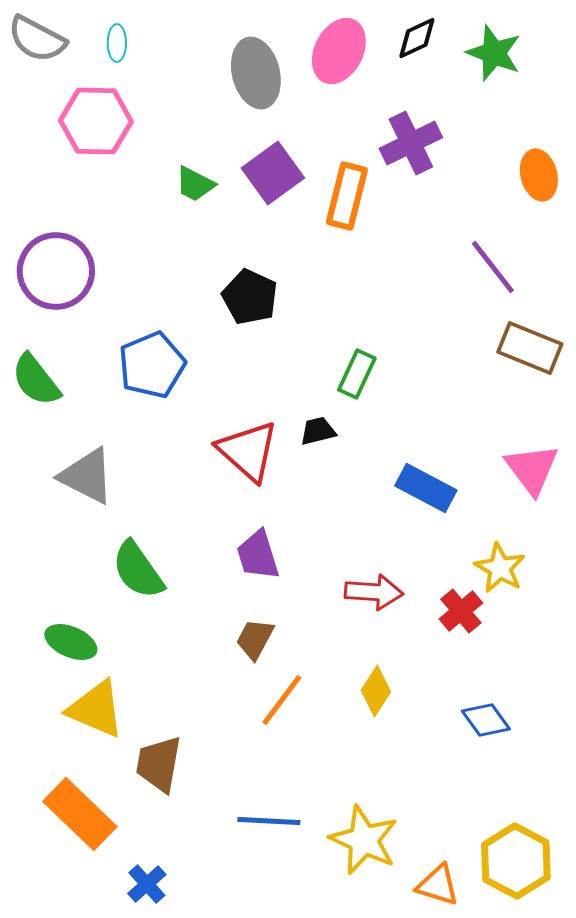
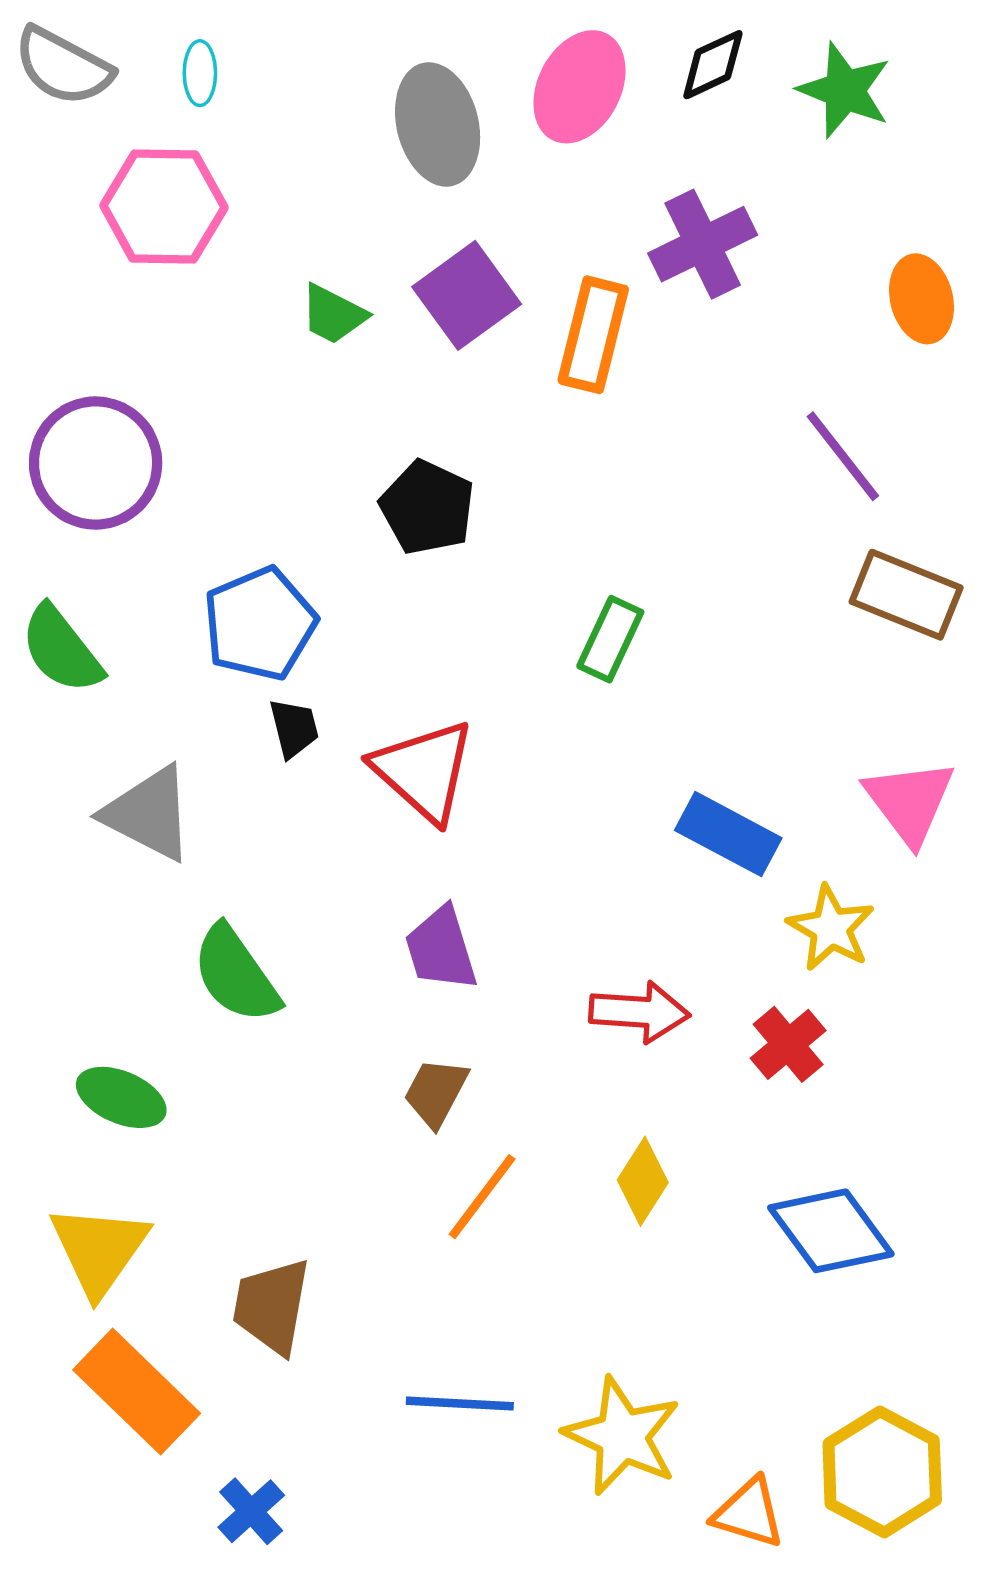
black trapezoid: (318, 431) -> (294, 728), moved, turned 90
yellow star: (500, 568) -> (831, 928), moved
yellow triangle: (96, 709) -> (99, 1250), moved, turned 42
blue diamond: (486, 720) -> (831, 1231), size x1.5

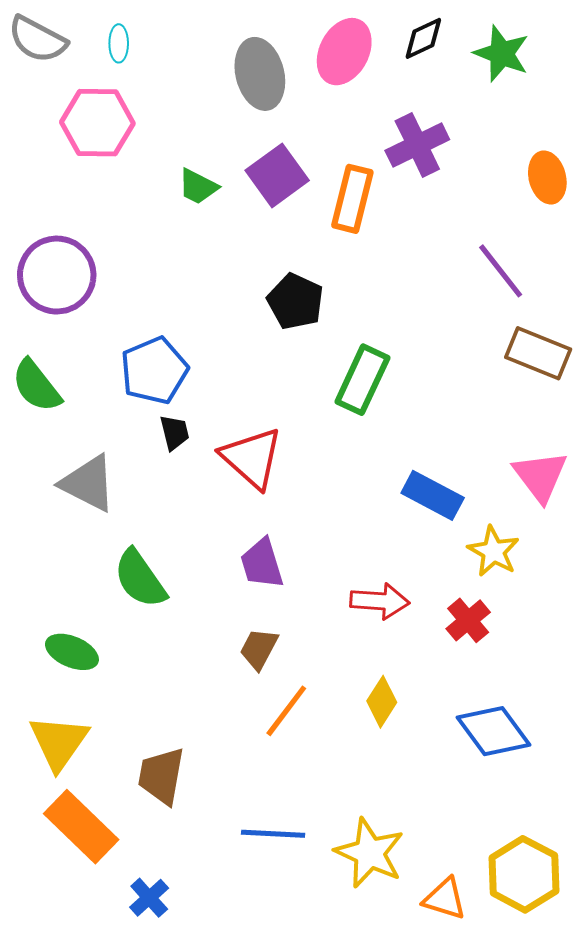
black pentagon: (427, 507) -> (295, 301), moved
green rectangle: (610, 639) -> (362, 380), size x1.4

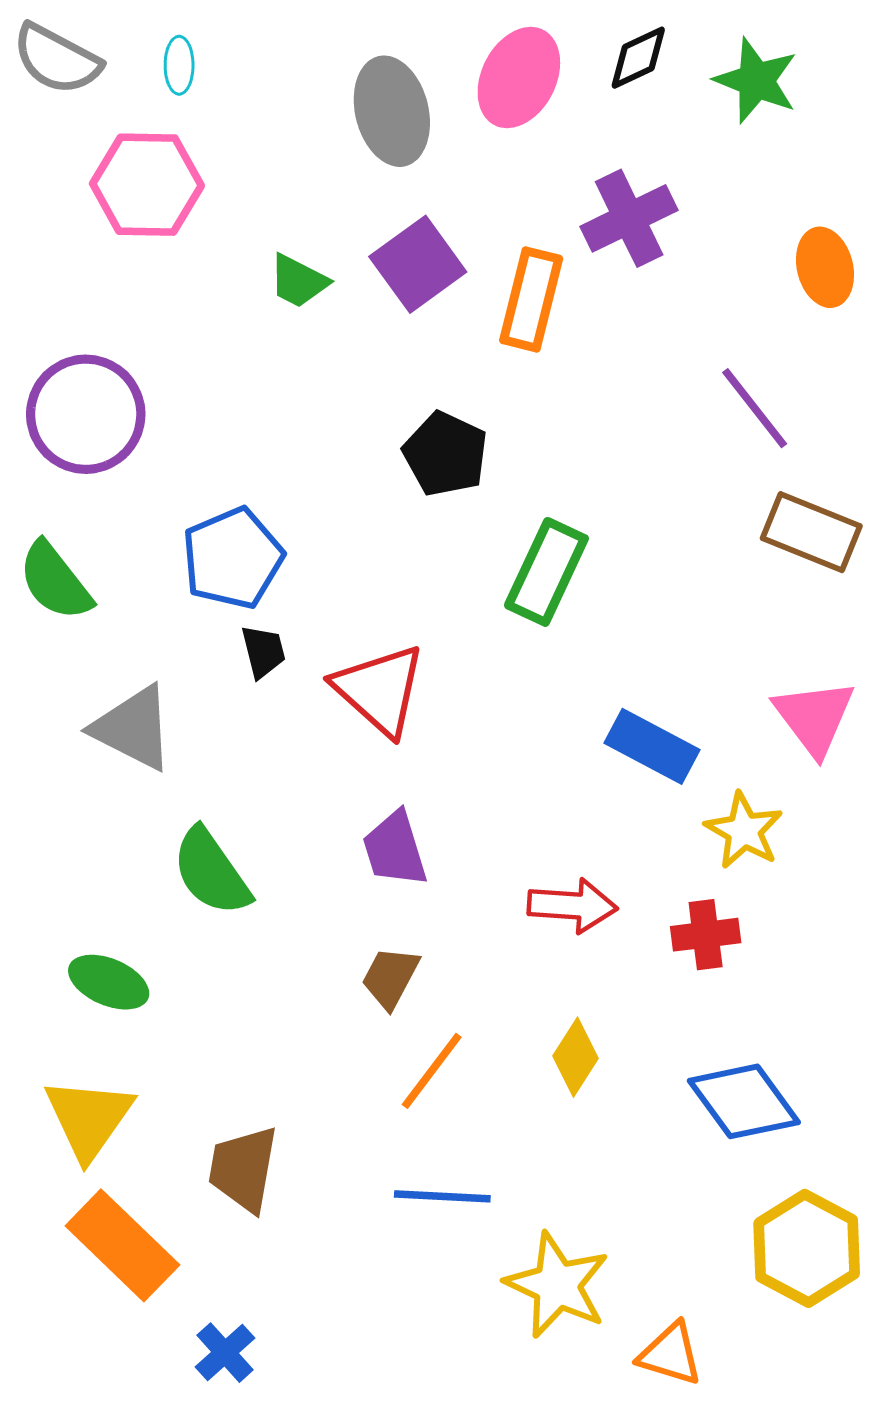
red cross: (468, 620) -> (706, 935), turned 33
blue line: (273, 834) -> (442, 1196), moved
yellow hexagon: (524, 874) -> (807, 1248), moved

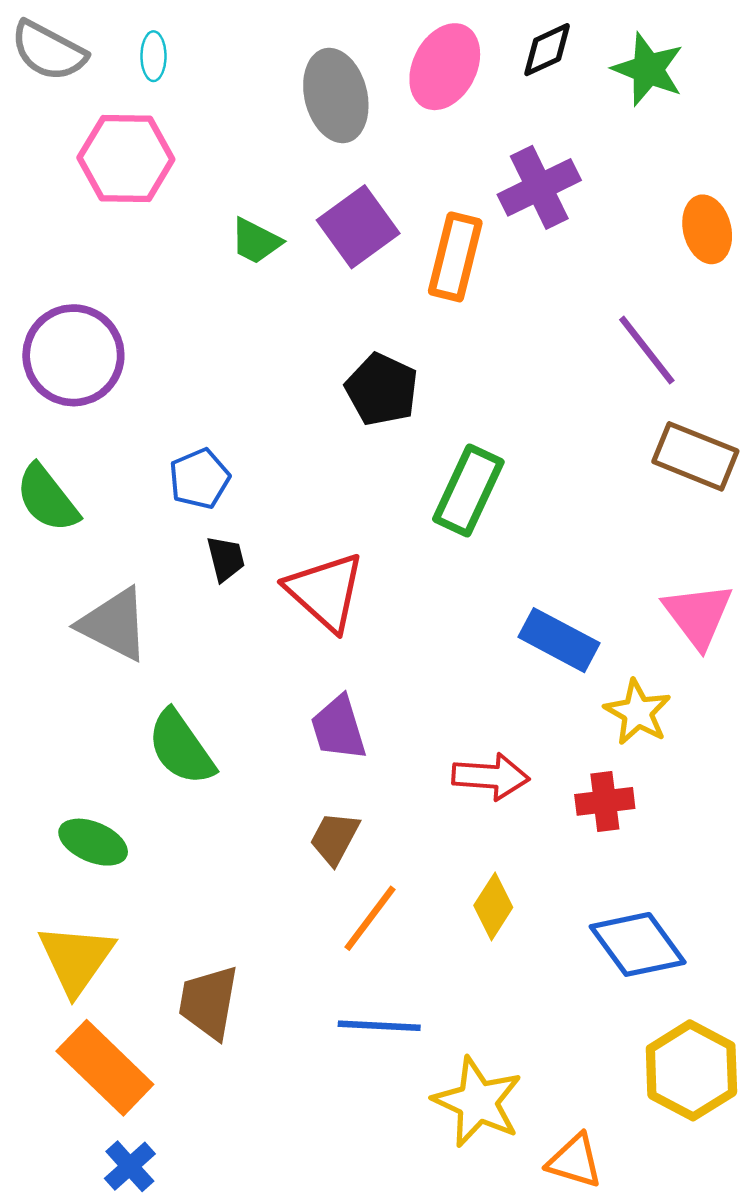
blue pentagon: (233, 558) -> (199, 479), size x0.7
blue cross: (225, 1353) -> (130, 1166), moved

